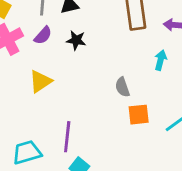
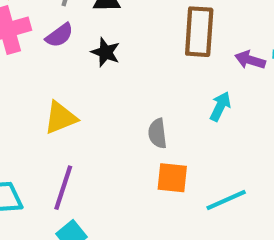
yellow triangle: (40, 81) -> (60, 118), moved

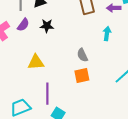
yellow triangle: (60, 118) -> (36, 62), turned 36
orange square: (172, 178) -> (82, 75), moved

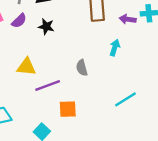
orange square: (82, 75) -> (68, 109), moved
purple line: (47, 94) -> (48, 86), moved, turned 60

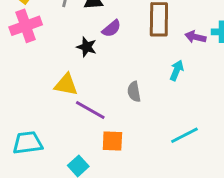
purple semicircle: (19, 21) -> (111, 29), moved
black star: (46, 27) -> (87, 47), moved
purple line: (48, 86) -> (90, 110), turned 45

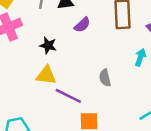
black star: (87, 47) -> (48, 45), moved

